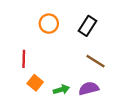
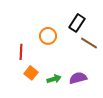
orange circle: (49, 24) -> (48, 36), moved
brown line: (95, 61) -> (89, 43), moved

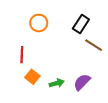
orange circle: (48, 36) -> (39, 23), moved
purple semicircle: (78, 78) -> (82, 82), turned -30

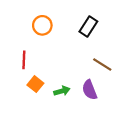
brown line: (94, 45) -> (102, 65), moved
purple semicircle: (82, 82) -> (90, 90), turned -66

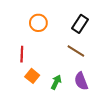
brown line: (102, 65) -> (76, 51), moved
green arrow: (62, 91) -> (56, 82), turned -48

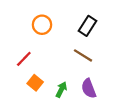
red line: (22, 54) -> (24, 59), turned 42

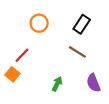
orange square: (35, 83) -> (12, 74), moved
purple semicircle: (89, 88) -> (93, 83), moved

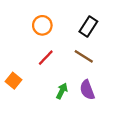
red line: (22, 55) -> (46, 58), moved
purple semicircle: (93, 83) -> (87, 90), moved

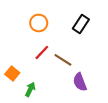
brown line: (84, 56) -> (63, 60), moved
green arrow: (62, 91) -> (30, 89), moved

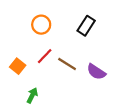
orange square: (12, 74) -> (18, 66), moved
purple semicircle: (80, 82) -> (96, 72), moved, turned -36

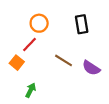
black rectangle: (86, 26) -> (82, 24), turned -42
red line: (45, 56) -> (30, 45), moved

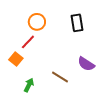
brown line: (64, 60) -> (60, 77), moved

